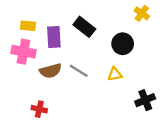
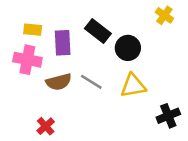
black circle: (123, 44) -> (128, 48), moved
yellow triangle: (115, 74) -> (133, 86), size x1.5
red cross: (39, 109) -> (46, 126), turned 35

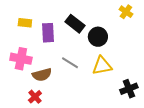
pink cross: (27, 60) -> (21, 59), moved
brown semicircle: (59, 82) -> (42, 75), moved

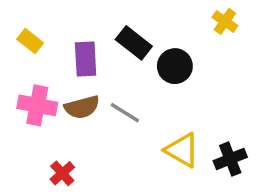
yellow rectangle: (25, 23) -> (30, 41), moved, turned 32
yellow triangle: (102, 66) -> (182, 150), moved, turned 40
brown semicircle: (42, 75) -> (82, 107), moved

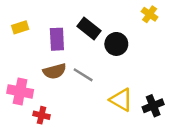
yellow rectangle: (30, 41) -> (20, 27), turned -56
pink cross: (37, 105) -> (20, 91), moved
red cross: (62, 173) -> (41, 115), turned -35

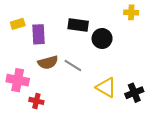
yellow cross: (150, 14) -> (131, 12), turned -32
black rectangle: (89, 29) -> (78, 25), turned -30
purple rectangle: (57, 39) -> (38, 34), moved

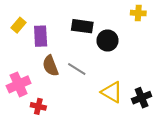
yellow rectangle: (18, 24) -> (19, 25), turned -32
brown semicircle: (48, 62) -> (50, 66), turned 84
pink cross: (18, 80) -> (19, 84), turned -35

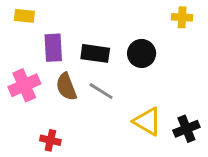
yellow rectangle: (19, 25) -> (24, 16), moved, turned 56
black rectangle: (82, 26) -> (95, 53), moved
pink cross: (19, 84) -> (24, 85), moved

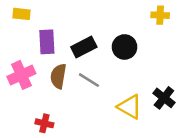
black rectangle: (95, 53) -> (84, 47), turned -35
brown semicircle: (66, 87) -> (58, 76), turned 30
black cross: (186, 129) -> (164, 98), moved, turned -30

